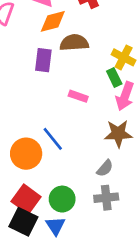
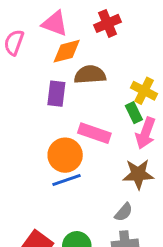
pink rectangle: (78, 96) -> (94, 133), size x1.5
blue line: (53, 139) -> (67, 180), turned -70
orange circle: (26, 154) -> (65, 155), moved

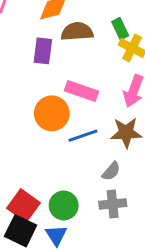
green rectangle: (134, 113) -> (120, 29), moved
blue line: (67, 180) -> (83, 136), moved

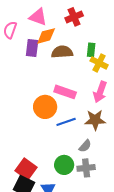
green rectangle: (120, 29) -> (91, 50), turned 32
purple rectangle: (43, 51) -> (32, 48), moved
green circle: (64, 205) -> (64, 165), moved

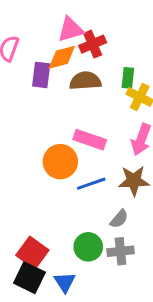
pink triangle: (38, 17) -> (71, 29), moved, turned -36
red cross: (74, 17) -> (93, 44), moved

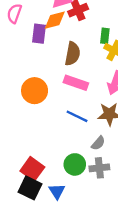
brown semicircle: (85, 81) -> (73, 54), moved, turned 105
orange circle: (60, 162) -> (35, 91), moved
blue line: (91, 184) -> (77, 116), turned 45

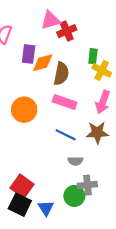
orange diamond: (55, 20) -> (43, 63), moved
gray semicircle: (98, 143) -> (75, 161), moved, turned 48
green circle: (75, 164) -> (74, 196), moved

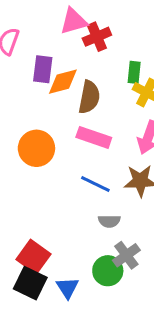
gray cross: (87, 185) -> (126, 255), turned -30

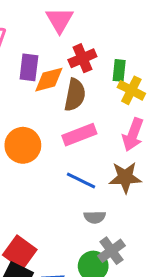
pink triangle: (74, 21) -> (60, 20), turned -44
red cross: (97, 37) -> (82, 58), moved
pink rectangle: (94, 137) -> (79, 135), turned -40

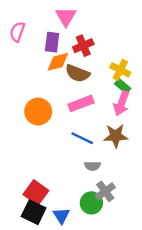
purple rectangle: (29, 67) -> (52, 42), moved
green rectangle: (119, 70) -> (123, 86), moved, turned -56
brown semicircle: (75, 95) -> (78, 73), turned 100

